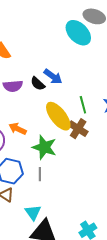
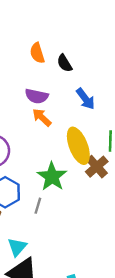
black semicircle: (38, 84) -> (65, 63), moved
orange arrow: (18, 129) -> (42, 117), moved

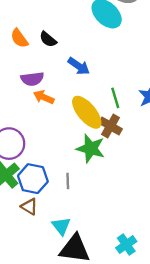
green star: (52, 177) -> (91, 148), moved

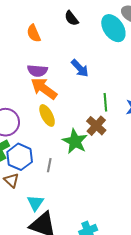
black semicircle: (48, 39) -> (71, 18), moved
orange arrow: (44, 97) -> (44, 89), size x1.5
yellow ellipse: (87, 112) -> (47, 115), moved, size x0.7

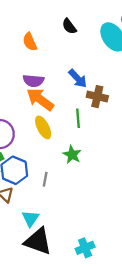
green line: (105, 102) -> (78, 118), moved
brown cross: (96, 126) -> (97, 97), moved, turned -30
green star: (75, 141) -> (72, 155), size x0.7

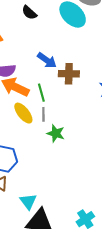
green line: (78, 118) -> (41, 93), moved
gray line: (45, 179) -> (43, 114), moved

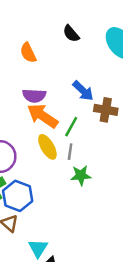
green line: (41, 93) -> (71, 127), turned 36
green star: (56, 133) -> (81, 175), turned -30

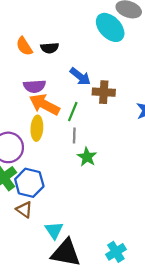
black semicircle: (71, 34) -> (50, 48), moved, turned -48
yellow ellipse: (47, 147) -> (37, 128), moved, turned 40
green star: (81, 175) -> (87, 157), turned -30

